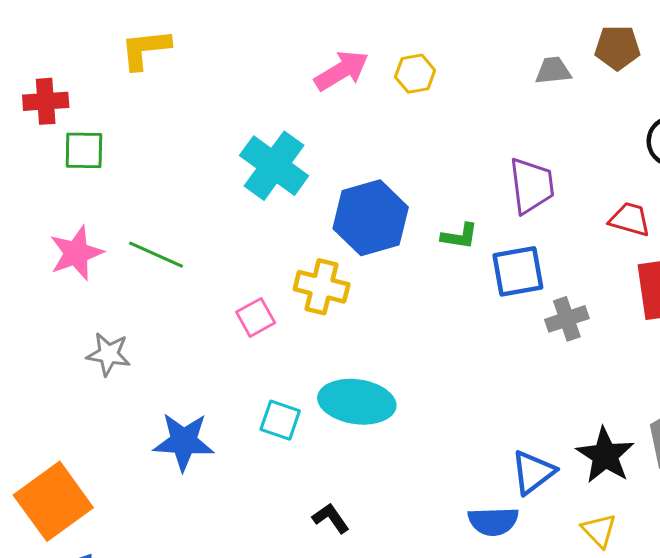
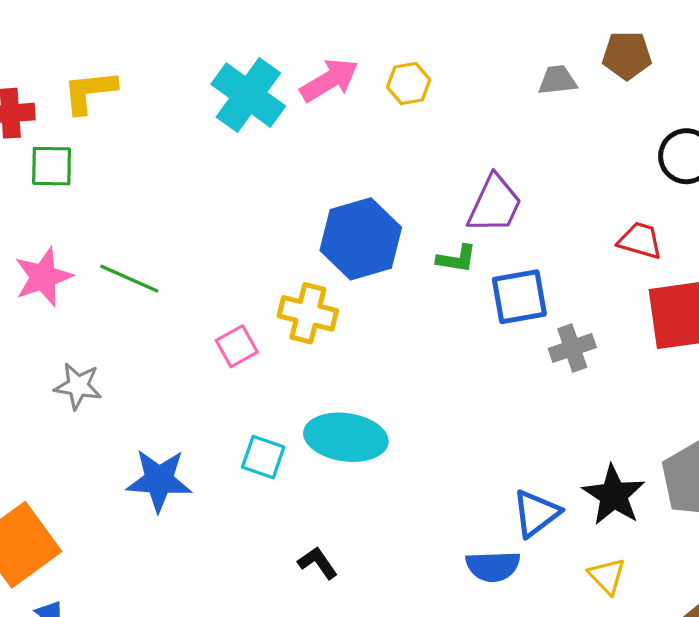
yellow L-shape: (145, 49) -> (90, 92), moved
cyan cross: (274, 166) -> (248, 95), moved
purple trapezoid: (532, 186) -> (495, 204), moved, turned 32

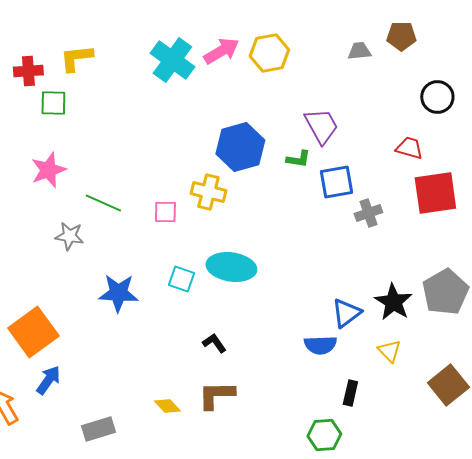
yellow hexagon: (409, 83) -> (269, 53), size x1.5
purple trapezoid: (495, 204) -> (321, 126), turned -54
green line: (129, 279) -> (103, 203), moved
pink square: (237, 346) -> (165, 212), turned 30

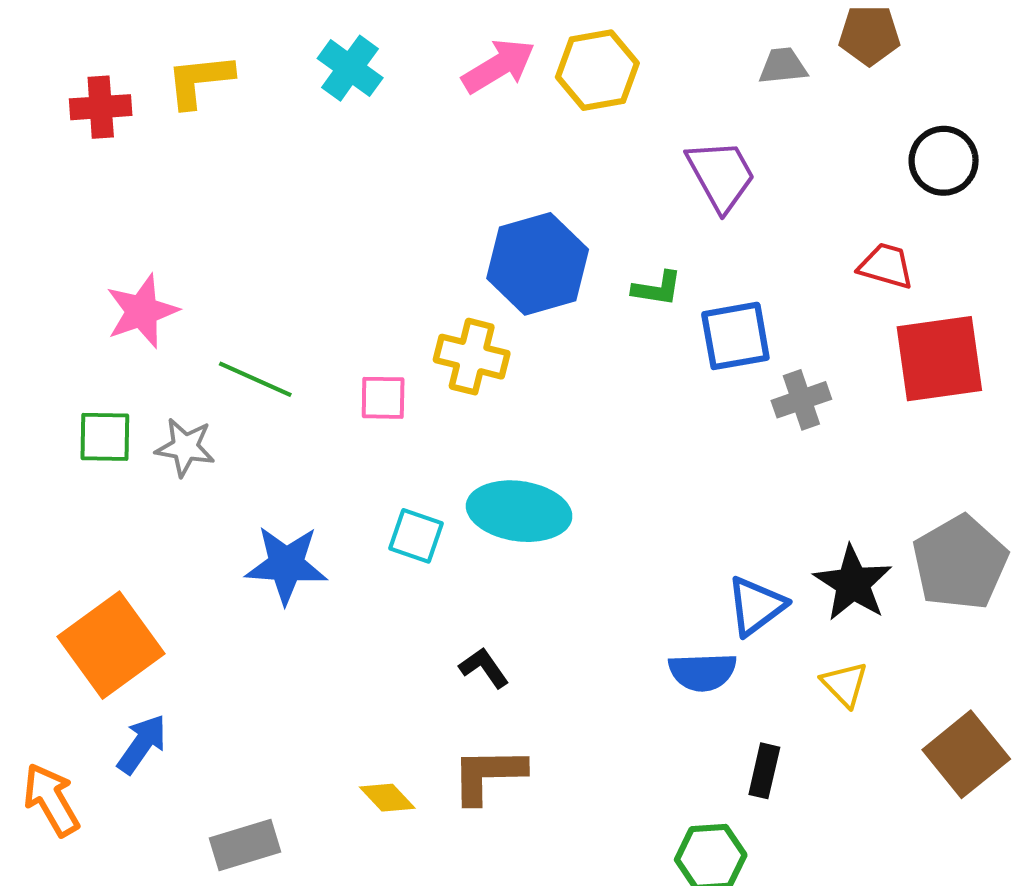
cyan cross: (172, 60) -> (350, 68), moved, size x0.7
green square: (53, 103) -> (105, 437), moved
purple trapezoid: (321, 126) -> (721, 175), moved

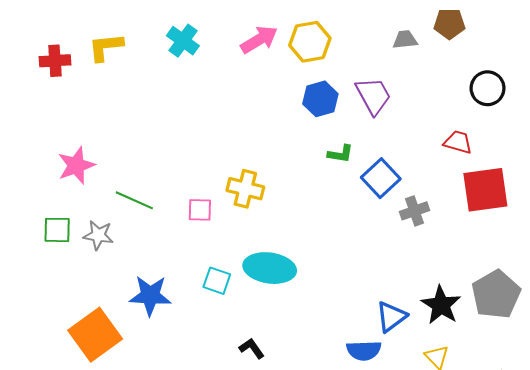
blue hexagon: (538, 264) -> (320, 99), moved, size x0.7
blue square: (735, 336) -> (381, 178), turned -33
orange square: (111, 645) -> (95, 335), moved

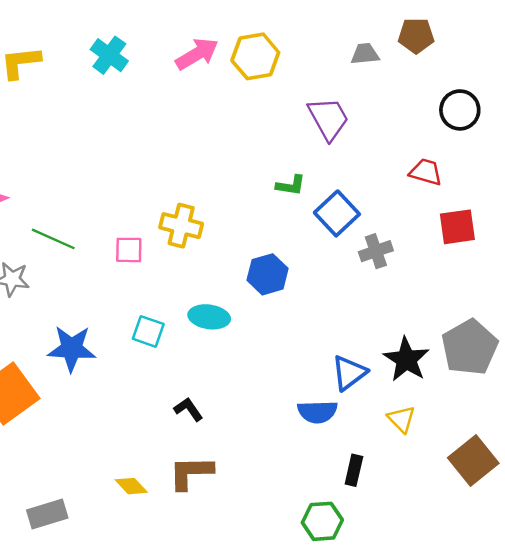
blue hexagon: (320, 99) -> (268, 274), moved
red square: (485, 190) -> (457, 227), size x0.7
cyan ellipse: (270, 268) -> (209, 317), size x0.7

